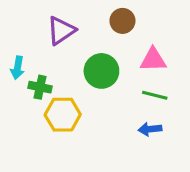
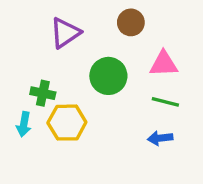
cyan arrow: (17, 68) -> (24, 124), moved

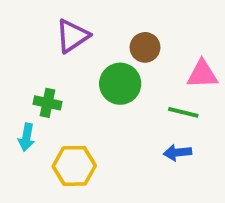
brown circle: (131, 22) -> (145, 47), moved
pink triangle: (164, 64) -> (202, 74), moved
yellow hexagon: (67, 123) -> (74, 166), moved

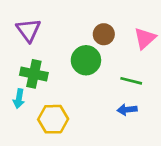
purple triangle: (72, 36) -> (28, 30), moved, turned -32
pink triangle: (202, 74) -> (145, 38), moved, turned -40
green cross: (48, 103) -> (34, 74), size x1.4

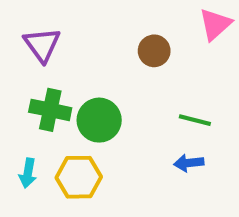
pink triangle: (145, 38) -> (215, 24), moved
green circle: (86, 60) -> (99, 120), moved
cyan arrow: (19, 99) -> (28, 173), moved

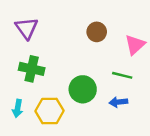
pink triangle: (215, 24) -> (135, 45), moved
green circle: (99, 120) -> (83, 89), moved

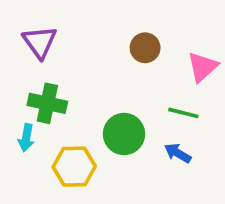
blue arrow: (118, 102) -> (178, 153), turned 36
cyan arrow: (18, 108) -> (26, 138), moved

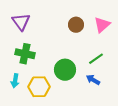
pink triangle: (203, 67) -> (102, 25), moved
green line: (183, 113) -> (96, 59), turned -49
cyan arrow: (26, 138) -> (15, 81), moved

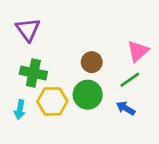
brown circle: (76, 25) -> (92, 62), moved
pink triangle: (102, 25) -> (138, 51), moved
yellow hexagon: (39, 87) -> (52, 101), moved

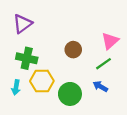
purple triangle: (28, 30) -> (22, 24), turned 30
green circle: (88, 95) -> (70, 94), moved

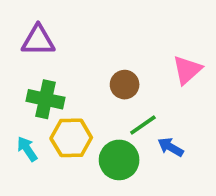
purple triangle: (22, 24) -> (38, 40), turned 36
green line: (104, 64) -> (143, 125), moved
cyan arrow: (16, 87) -> (27, 149), turned 136

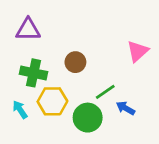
brown circle: (125, 85) -> (75, 62), moved

